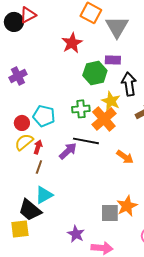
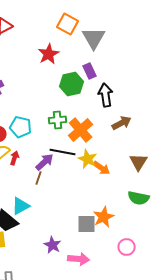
purple rectangle: (113, 60) -> (90, 71), turned 63
yellow star: (111, 101) -> (88, 159), moved
brown line: (39, 167) -> (39, 178), moved

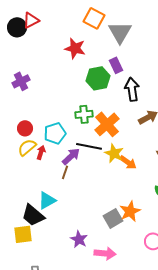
red star: (49, 54) -> (75, 48), turned -30
cyan pentagon: (21, 127) -> (55, 133), moved, turned -30
gray square: (87, 224) -> (113, 218), turned -30

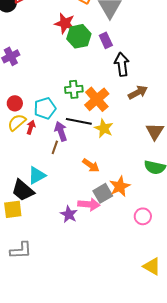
green hexagon: (98, 78) -> (79, 36), moved
purple arrow: (71, 156) -> (61, 131), turned -66
orange arrow: (128, 162) -> (91, 165), moved
pink arrow: (105, 253) -> (89, 204), moved

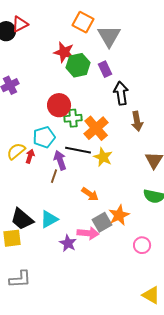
brown arrow: (138, 92) -> (137, 121), turned 108
red circle: (15, 103) -> (59, 105), moved, size x1.5
cyan triangle: (37, 175) -> (49, 219), moved

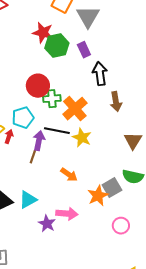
purple arrow: (60, 160) -> (39, 141), turned 30
gray square: (102, 222) -> (112, 188), moved

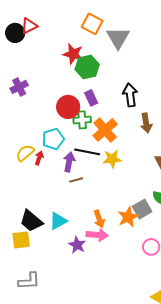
purple rectangle: (84, 50) -> (91, 98), moved
yellow star: (82, 138) -> (112, 159), turned -30
brown line: (33, 157) -> (76, 180), moved, turned 56
orange arrow: (69, 175) -> (99, 219), moved, turned 36

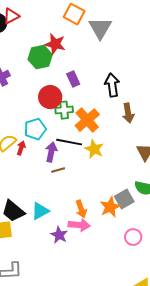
green hexagon: (87, 67) -> (40, 57), moved
purple rectangle: (91, 98) -> (73, 79), moved
yellow star: (112, 159) -> (94, 149), turned 30

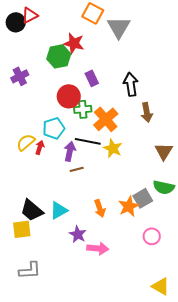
pink arrow: (79, 225) -> (98, 248), moved

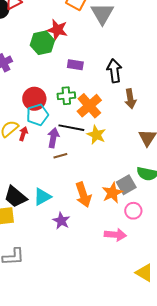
purple rectangle: (92, 78) -> (75, 65), turned -56
red circle: (69, 96) -> (34, 99), moved
orange arrow: (100, 208) -> (83, 195), size x1.4
pink circle: (152, 236) -> (133, 211), moved
pink arrow: (98, 248) -> (115, 235), moved

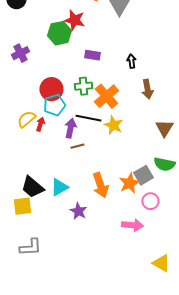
black arrow: (114, 71) -> (131, 61), size x0.6

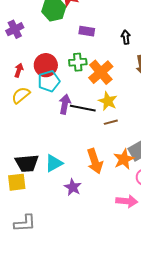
black line: (88, 118) -> (83, 108), moved
red arrow: (40, 124) -> (19, 70), moved
brown line: (77, 146) -> (111, 122), moved
black trapezoid: (32, 187) -> (27, 163), turned -45

